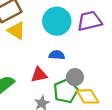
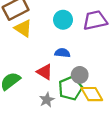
cyan circle: (57, 21) -> (63, 20), size x0.7
red triangle: (39, 75) -> (45, 72), turned 42

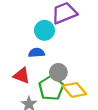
cyan circle: (63, 20) -> (44, 30), moved

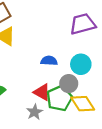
cyan circle: (44, 30) -> (81, 64), moved
red triangle: (22, 76) -> (42, 92), moved

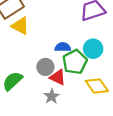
gray circle: (69, 84) -> (45, 67), moved
green pentagon: (59, 98) -> (75, 62), moved

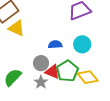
green pentagon: (75, 62) -> (67, 71), moved
gray star: (52, 96) -> (41, 82), moved

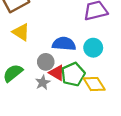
yellow triangle: (16, 28) -> (21, 32), moved
blue semicircle: (55, 45) -> (64, 44), size x1.5

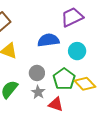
blue semicircle: (64, 44) -> (48, 40), moved
red triangle: (57, 73) -> (56, 104), moved

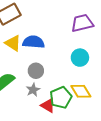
blue semicircle: (48, 40) -> (34, 42), moved
green pentagon: (64, 79) -> (61, 98), moved

